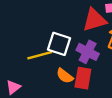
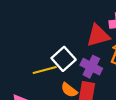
white square: (59, 44) -> (64, 59), turned 30

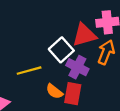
white square: (64, 59) -> (61, 50), moved

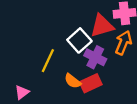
yellow line: (29, 71) -> (48, 61), turned -50
red rectangle: (73, 94) -> (91, 83), turned 55

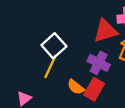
white square: (79, 40) -> (54, 46), moved
red rectangle: (91, 83) -> (94, 89), turned -35

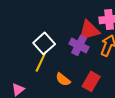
purple cross: (99, 63) -> (79, 45), moved
red rectangle: (94, 89) -> (91, 81), moved

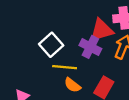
yellow line: (41, 61) -> (65, 67), moved, turned 70

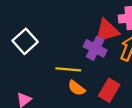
white square: (51, 45) -> (25, 41), moved

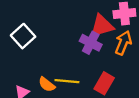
yellow line: (68, 69) -> (67, 81), moved
orange semicircle: (76, 88) -> (47, 84), moved

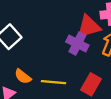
orange semicircle: (47, 84) -> (23, 76), moved

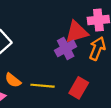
purple cross: (77, 44) -> (66, 48), turned 35

